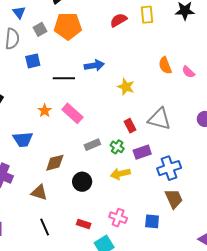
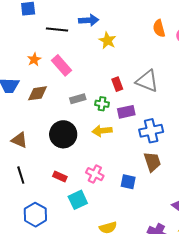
yellow star: (126, 87) -> (107, 40), moved
green cross: (117, 147) -> (102, 104), turned -32
brown diamond: (55, 163) -> (38, 93), moved
black circle: (82, 182) -> (63, 134), size x1.4

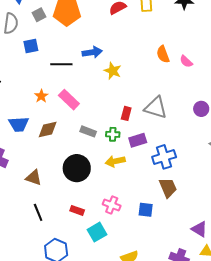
red rectangle: (117, 84) -> (126, 113), turned 40
gray rectangle: (78, 99) -> (88, 131), turned 42

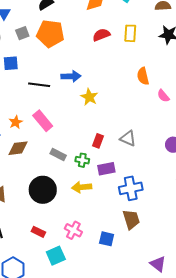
orange semicircle: (163, 54) -> (143, 76), moved
orange star: (41, 96) -> (16, 122), moved
gray triangle: (156, 108) -> (128, 138), size x0.7

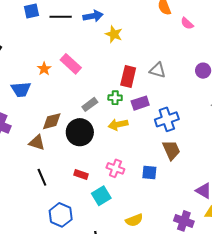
black line: (39, 85) -> (61, 17), moved
red rectangle: (98, 141) -> (128, 77), size x1.5
brown diamond: (18, 148) -> (52, 121), moved
gray rectangle: (58, 155) -> (90, 104), moved, turned -56

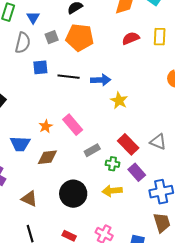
red rectangle: (128, 77) -> (128, 144), turned -65
purple rectangle: (140, 103) -> (137, 172), turned 60
gray rectangle: (90, 104) -> (92, 150), moved
brown diamond: (52, 121) -> (47, 157), moved

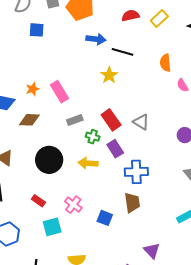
yellow rectangle: (160, 37) -> (159, 19), turned 36
black line: (69, 77) -> (122, 52), moved
blue arrow: (101, 80) -> (96, 39), moved

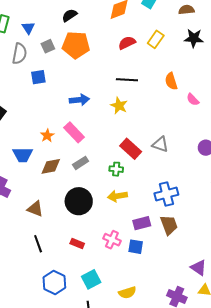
blue arrow: (96, 39) -> (79, 100), moved
gray rectangle: (75, 120) -> (81, 163), moved
purple rectangle: (115, 149) -> (142, 223), moved, turned -60
blue square: (105, 218) -> (136, 247), moved
cyan square: (52, 227) -> (91, 279), moved

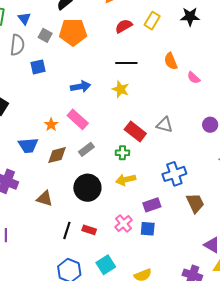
gray square: (48, 46) -> (45, 35), turned -32
brown trapezoid: (169, 225) -> (195, 203), moved
pink cross: (112, 240) -> (124, 223), turned 30
black line: (38, 244) -> (67, 230), moved, turned 42

